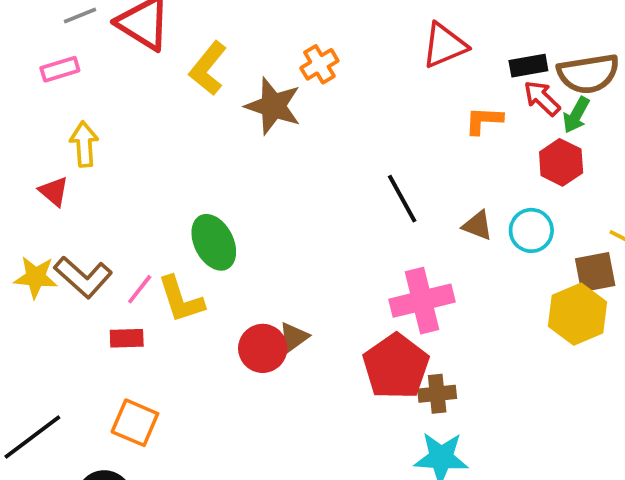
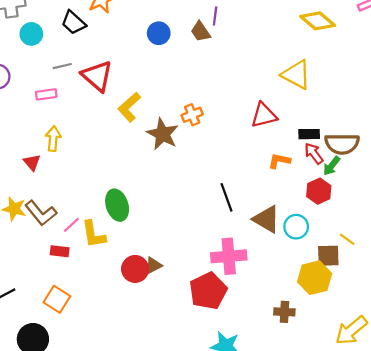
brown triangle: (478, 226) -> (266, 219), size x1.6
brown cross: (437, 394) -> (284, 312), moved

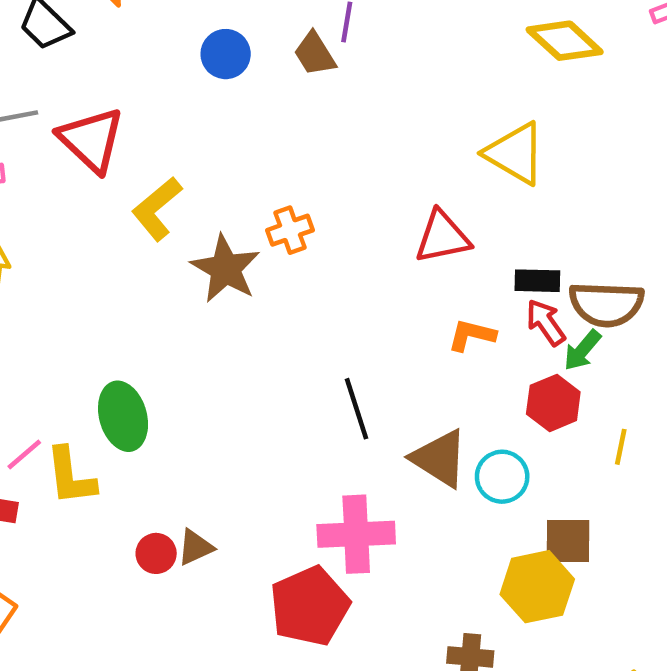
yellow line: (347, 239) -> (621, 447), moved, turned 63
red circle: (135, 269) -> (156, 553), size x0.7

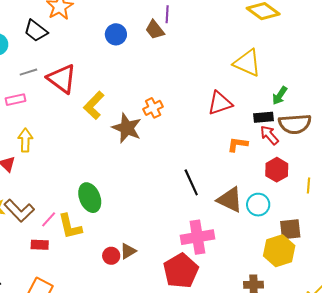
green arrow: (582, 350) -> (280, 96), moved

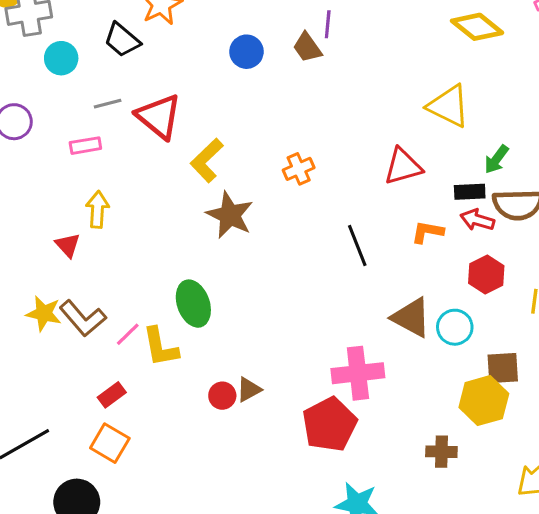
brown star: (127, 128) -> (230, 215), moved
red arrow: (269, 135) -> (477, 220), turned -35
black line: (191, 182) -> (357, 246), moved
red rectangle: (40, 245) -> (112, 395), moved, turned -42

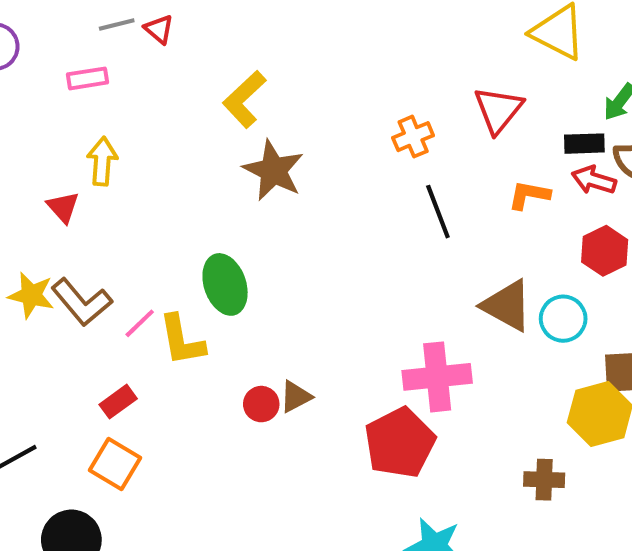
red triangle: (159, 116) -> (159, 29), moved, size x0.5
red triangle: (403, 166) -> (498, 110), turned -36
orange cross: (299, 169) -> (413, 137), moved

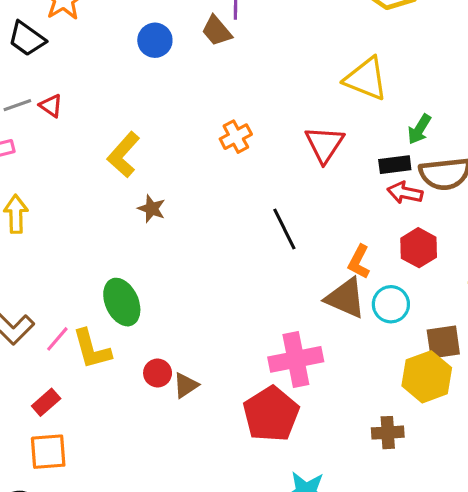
orange cross: (413, 137) -> (236, 137), moved
brown star: (273, 170) -> (152, 209), size x0.6
orange L-shape: (529, 195) -> (359, 262), moved, turned -68
red circle: (261, 404) -> (158, 373), moved
orange square: (115, 464) -> (48, 452), turned -30

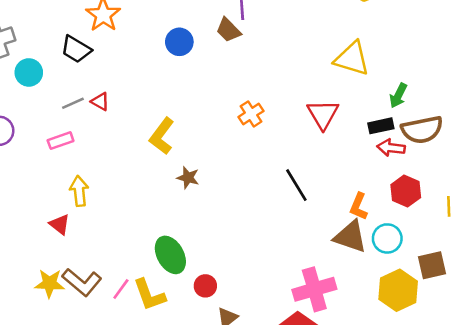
red circle: (158, 373) -> (205, 286), moved
yellow hexagon: (427, 377) -> (398, 290), moved

